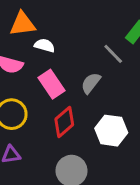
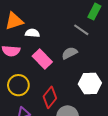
gray semicircle: (91, 83) -> (70, 53), turned 35
red diamond: (64, 122) -> (50, 97), moved

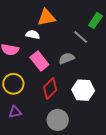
orange triangle: (14, 21) -> (47, 17), moved
red diamond: (50, 97) -> (50, 89), moved

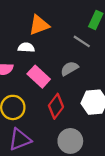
purple triangle: (15, 112) -> (20, 139), size x1.5

